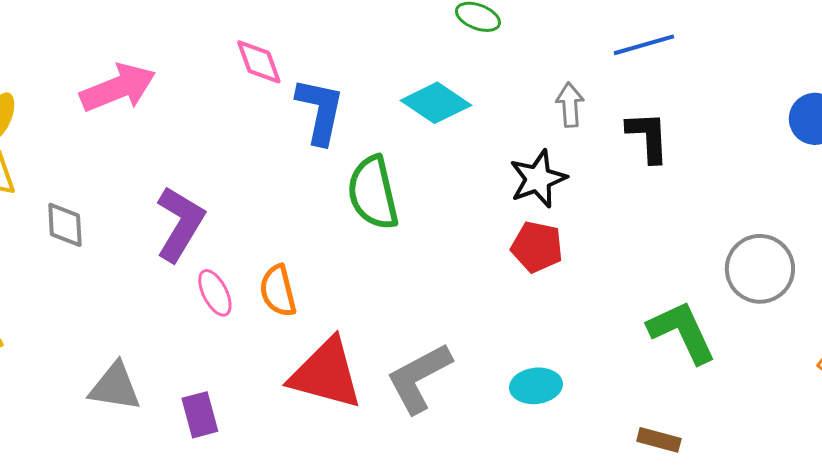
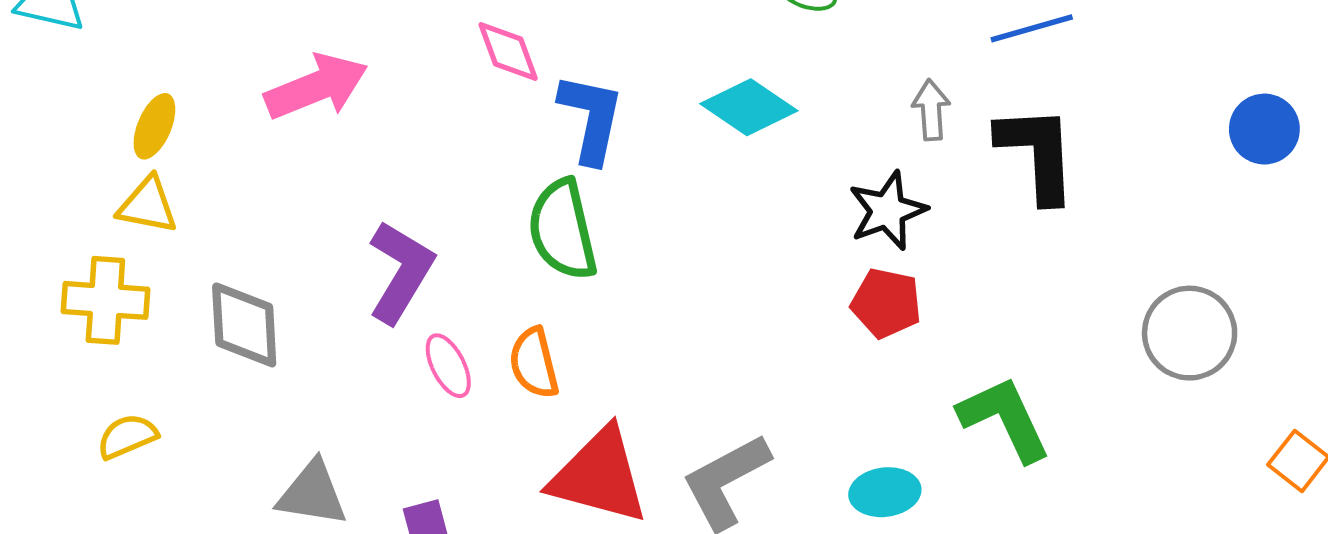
black L-shape: (648, 137) -> (1037, 154), size x1.4
green semicircle: (373, 193) -> (563, 230), moved
gray diamond: (65, 225) -> (244, 325), moved, size x1.4
green L-shape: (682, 332) -> (1005, 419), moved

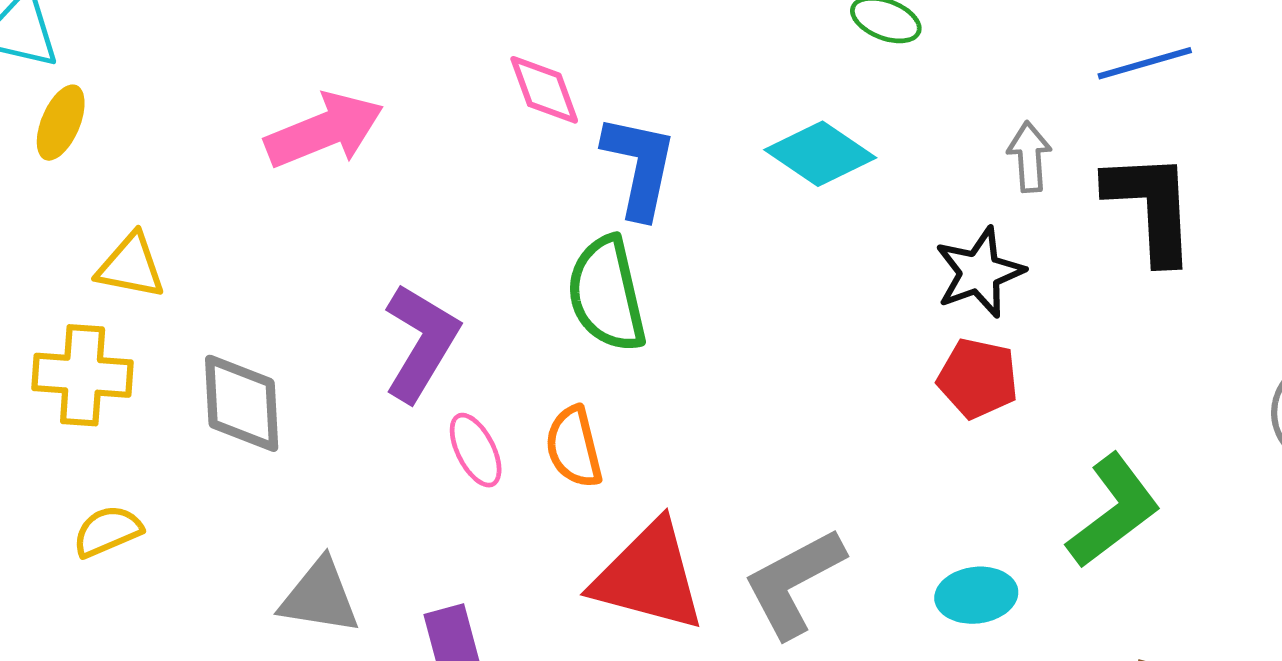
yellow ellipse: (154, 126) -> (61, 123), moved
green L-shape: (1005, 419) -> (1114, 511), turned 78

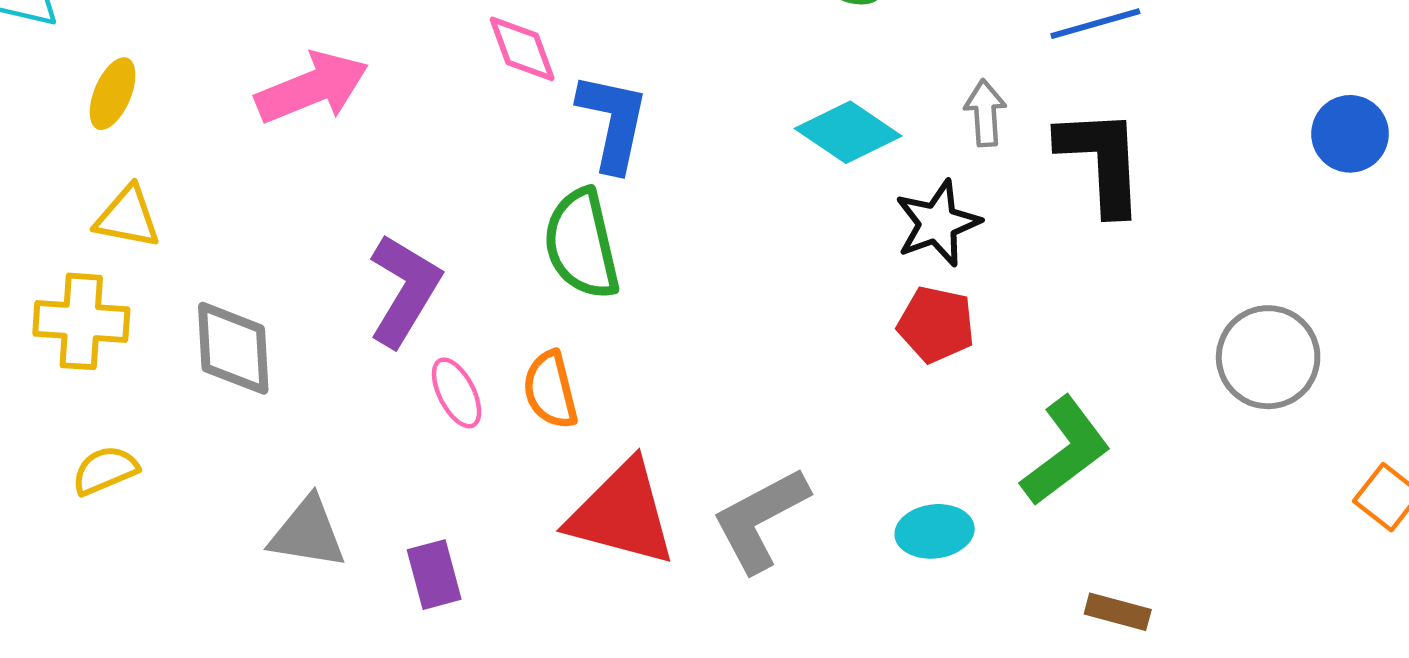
yellow ellipse: (61, 123) -> (113, 94), moved
cyan diamond: (820, 154) -> (848, 132), moved

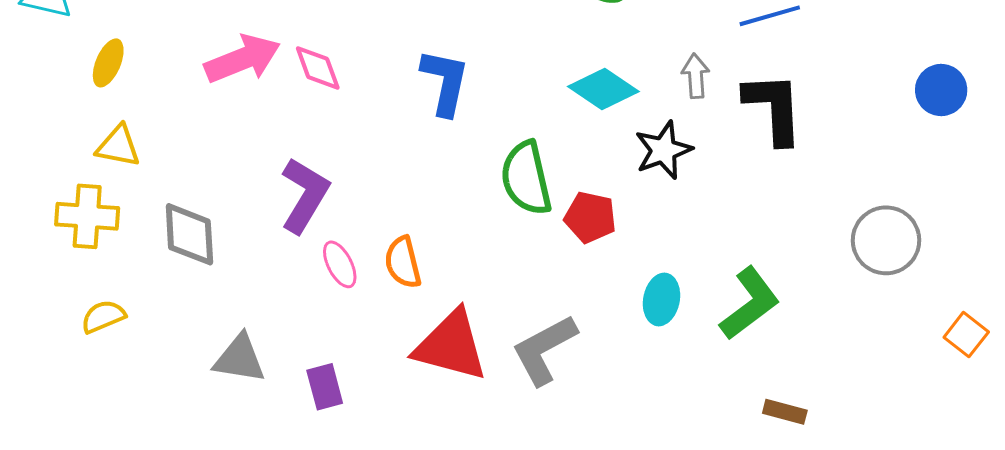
pink diamond: (522, 49) -> (318, 68), moved
green semicircle: (582, 244) -> (526, 178), moved
red pentagon: (936, 324) -> (590, 217), moved
cyan ellipse: (935, 531) -> (661, 299), moved, turned -72

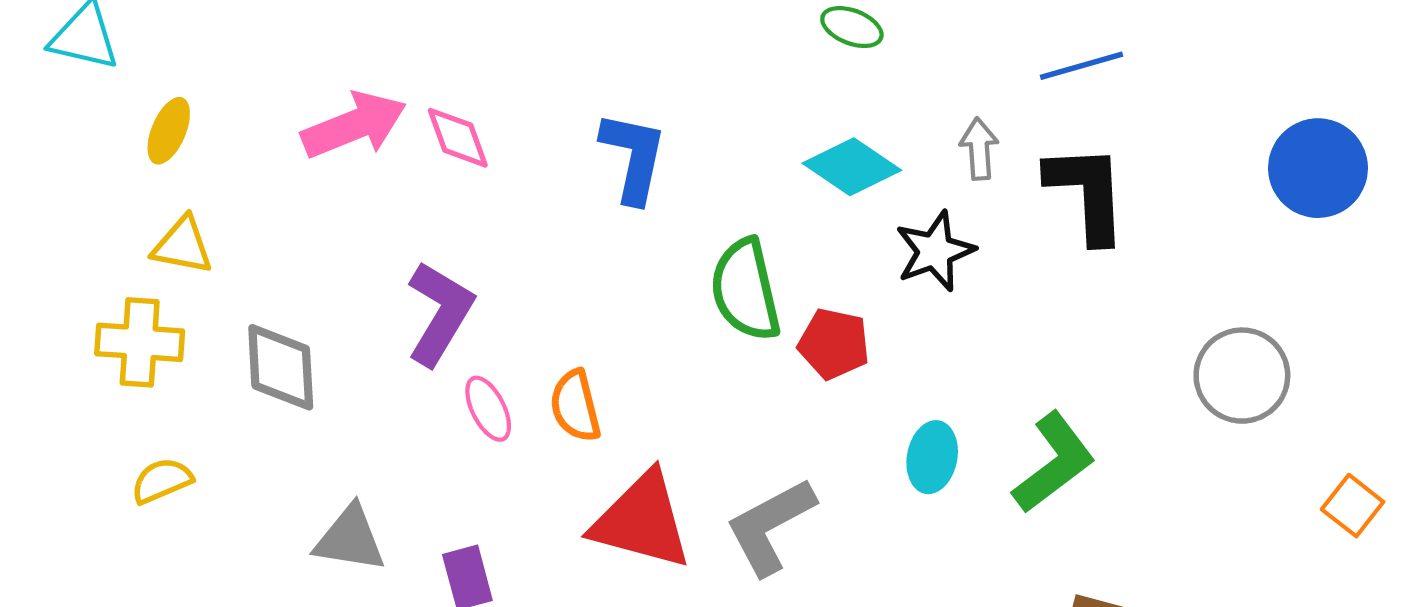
blue circle: (941, 90) -> (1318, 168), size x1.4

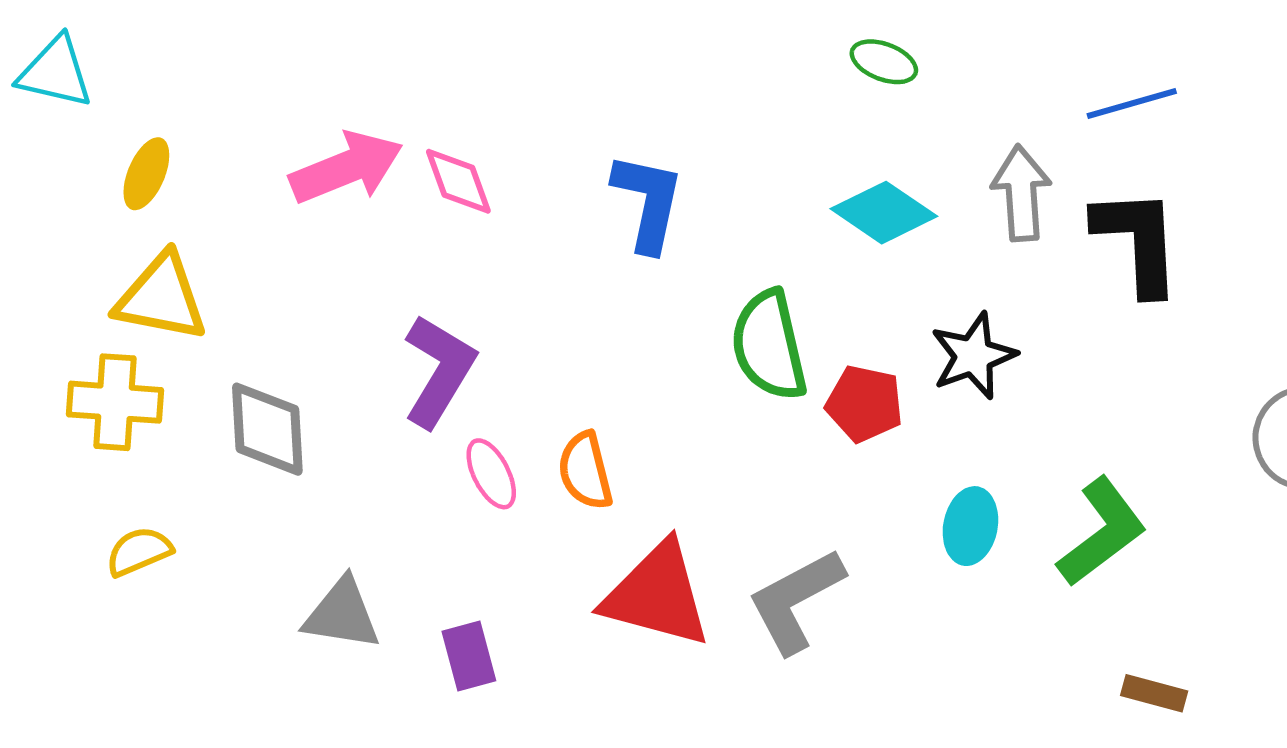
gray arrow: (979, 149) -> (1021, 193), size x1.4
yellow triangle: (183, 246) -> (161, 298), size x1.4
black star: (935, 251) -> (973, 356), moved

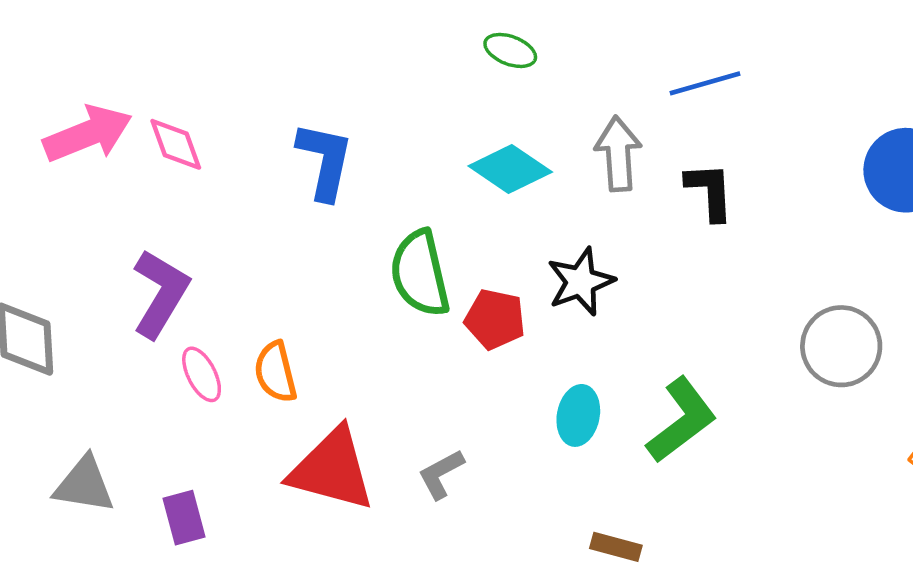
black L-shape: (1138, 241) -> (710, 191), size x0.7
gray L-shape: (796, 601) -> (441, 474), size x0.6
brown rectangle: (1154, 693) -> (616, 547), moved

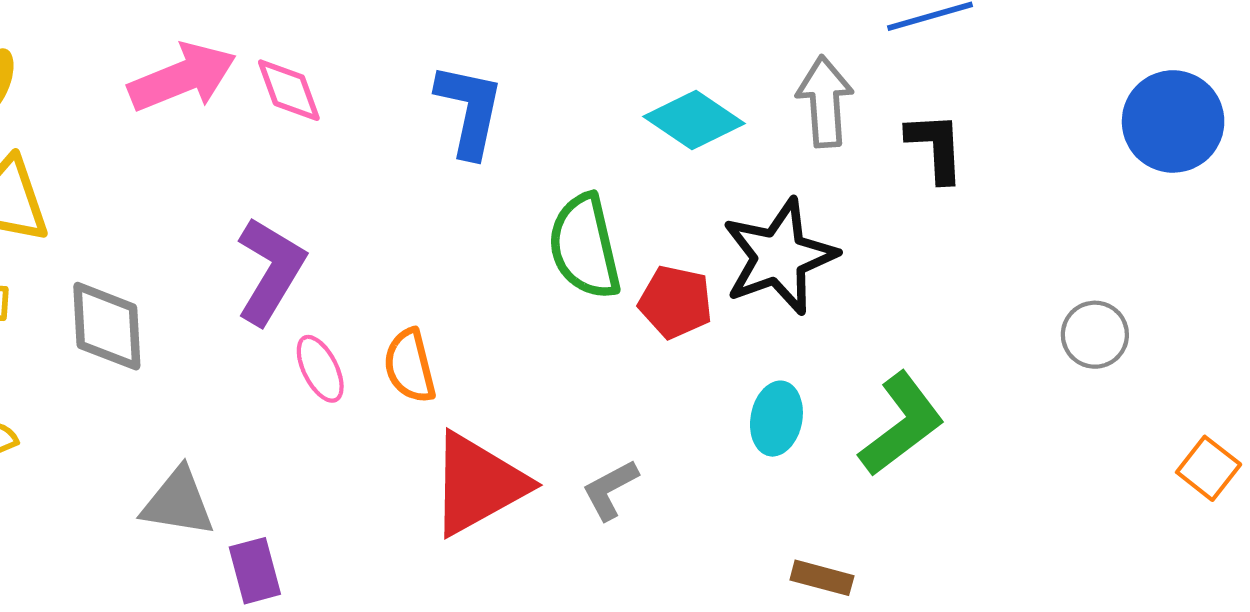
black star: (581, 282) -> (779, 257), size x1.4
gray circle: (841, 346) -> (1095, 335), size x0.7
red triangle: (332, 469) -> (478, 484), turned -44
purple rectangle: (184, 518) -> (255, 571), moved

